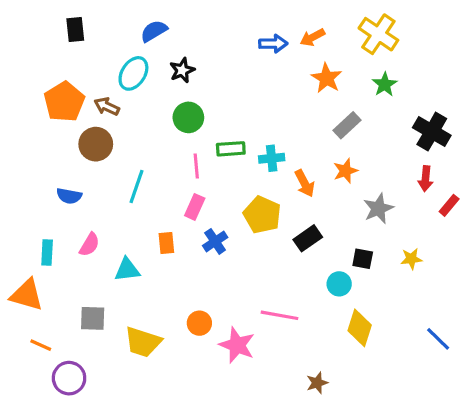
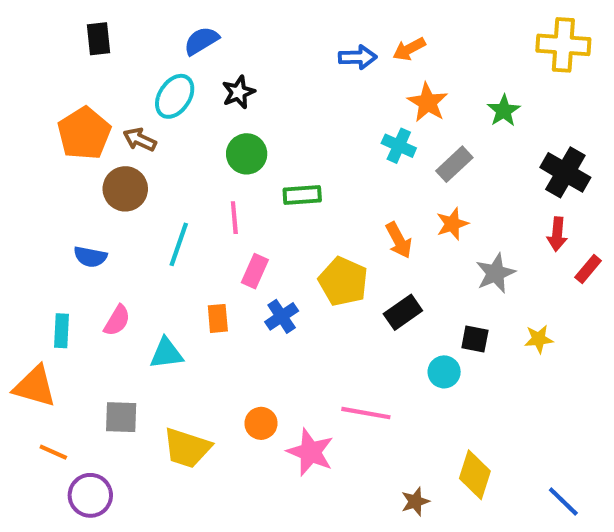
yellow cross: (378, 34) -> (563, 45), moved, turned -30
cyan cross: (272, 158) -> (399, 146), moved, turned 30
pink line: (196, 166) -> (234, 218), moved
yellow diamond: (360, 328) -> (475, 475), moved
blue line: (438, 339) -> (563, 501), moved

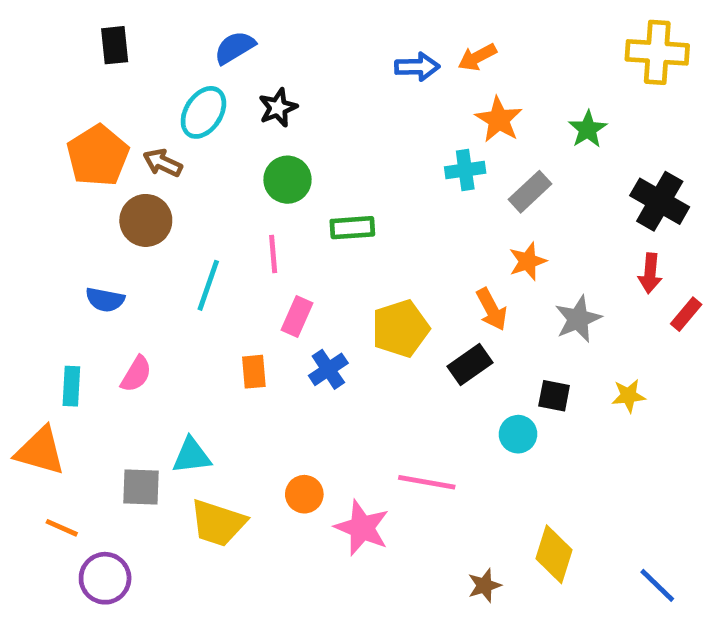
cyan cross: (399, 146) -> (465, 170), turned -32
orange arrow: (399, 240) -> (492, 309), moved
yellow pentagon: (343, 281) -> (400, 329), turned 30
cyan triangle: (166, 353) -> (191, 456), moved

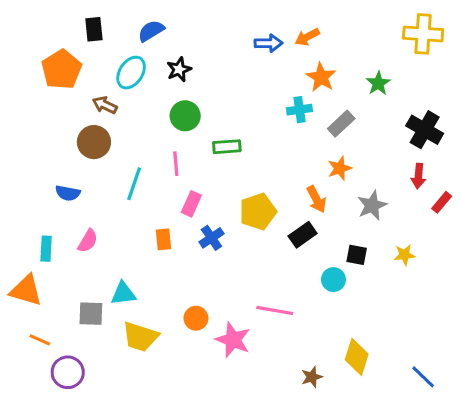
black rectangle: (115, 45) -> (94, 29), moved
orange pentagon: (98, 156) -> (62, 69), moved

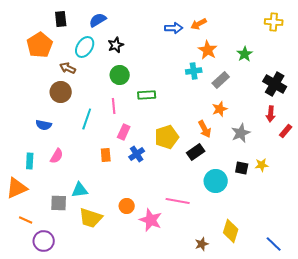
yellow cross: (423, 34) -> (274, 22), size x0.7
black square: (357, 255) -> (242, 168), moved
cyan circle: (333, 280) -> (216, 181), size x1.5
orange triangle: (26, 290) -> (17, 188), turned -40

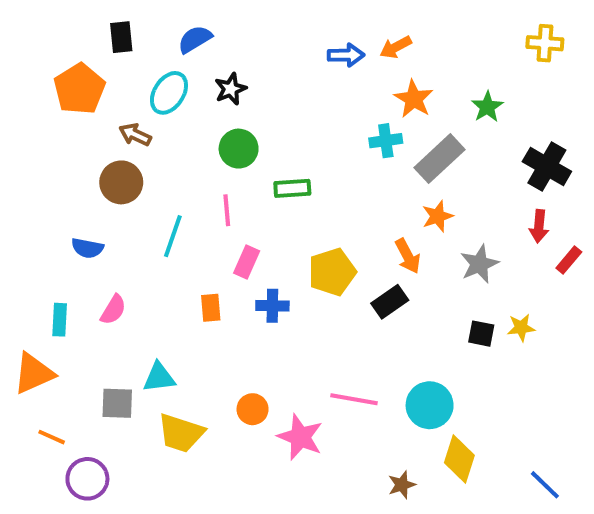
gray rectangle: (221, 80) -> (440, 159), size x1.4
blue cross: (137, 154) -> (272, 306), turned 35
cyan circle: (216, 181) -> (430, 405), moved

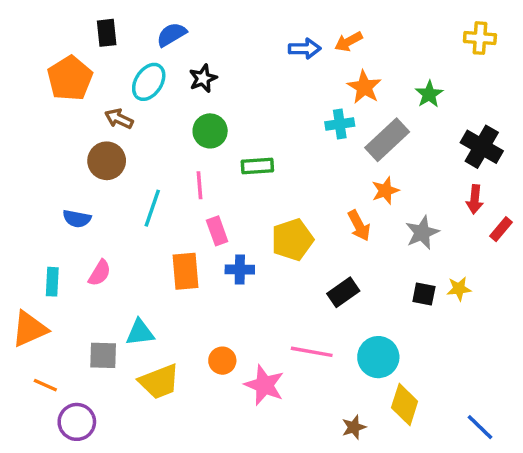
pink rectangle: (247, 262) -> (217, 231), turned -44
black rectangle: (390, 302) -> (343, 292), moved
orange rectangle: (211, 308) -> (185, 271), size x1.5
yellow trapezoid: (181, 433) -> (159, 382), turned -39

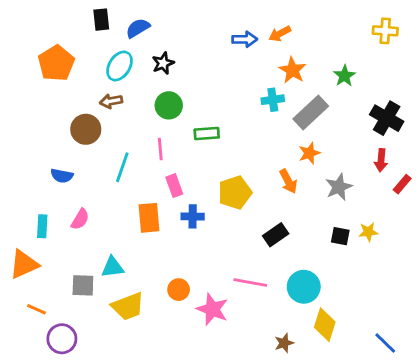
black rectangle: (107, 33) -> (101, 20), moved
brown arrow: (119, 119) -> (111, 101), moved, turned -35

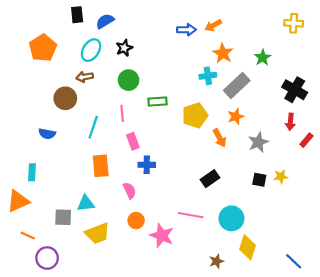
yellow pentagon: (235, 193) -> (195, 115), moved
orange rectangle: (149, 218) -> (101, 166), moved
pink semicircle: (80, 219) -> (130, 190), moved, turned -56

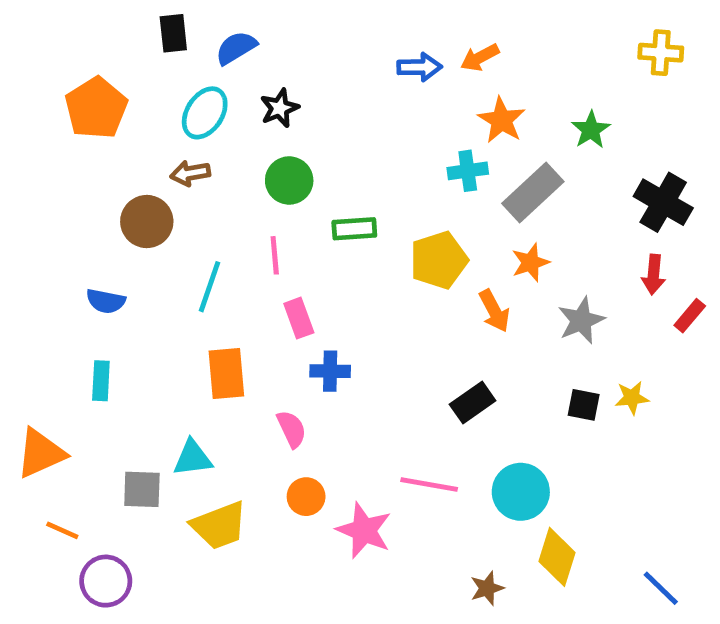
cyan rectangle: (32, 172) -> (101, 381), moved

